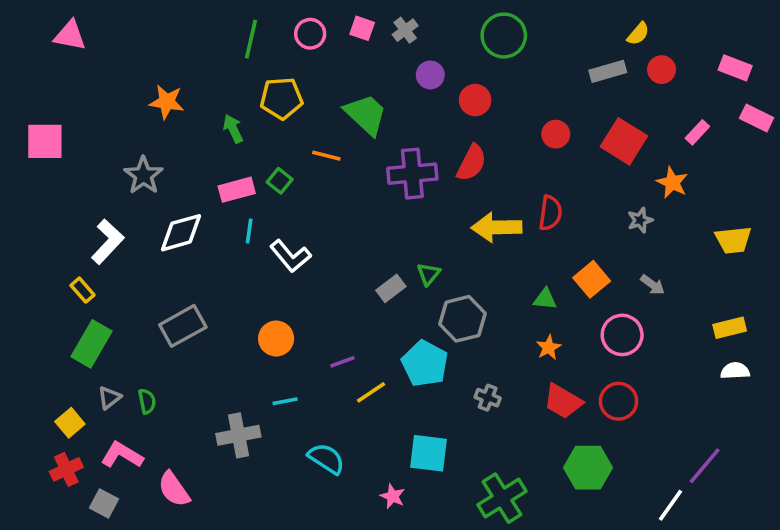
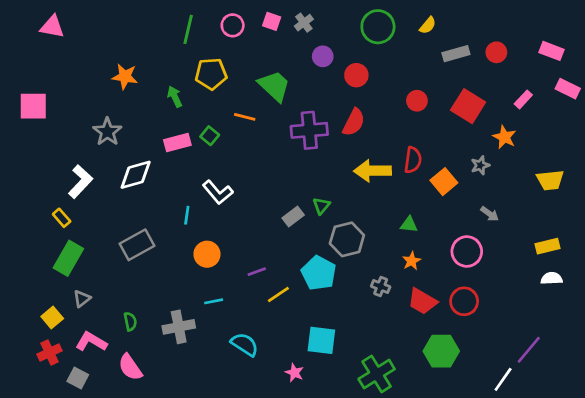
yellow semicircle: (638, 34) -> (428, 25), moved
cyan line: (249, 231) -> (187, 215), moved
orange square: (592, 279) -> (444, 182), moved
gray cross: (488, 398) -> (381, 286), moved
green semicircle: (147, 401) -> (130, 321), moved

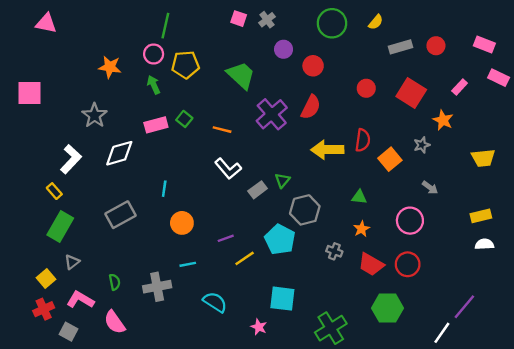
pink circle: (233, 25) -> (154, 54), moved
orange line: (245, 117) -> (222, 130), moved
purple cross: (309, 130) -> (272, 114), turned -36
white L-shape: (218, 192) -> (228, 169), moved

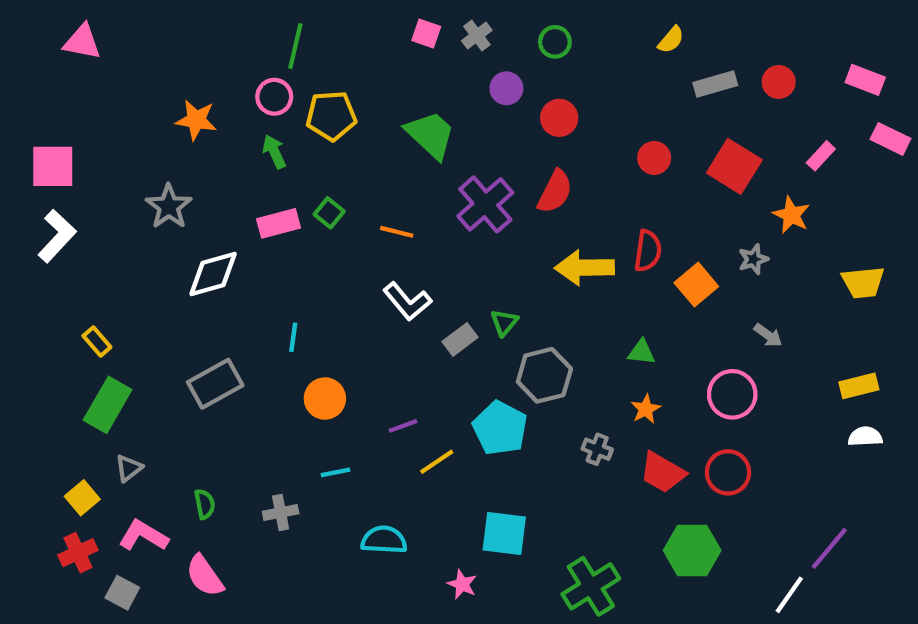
green circle: (332, 23) -> (555, 42), moved, size x0.6
white L-shape: (71, 159) -> (57, 236), moved
gray cross: (157, 287) -> (281, 512), size x0.7
cyan semicircle: (215, 302) -> (384, 540), turned -30

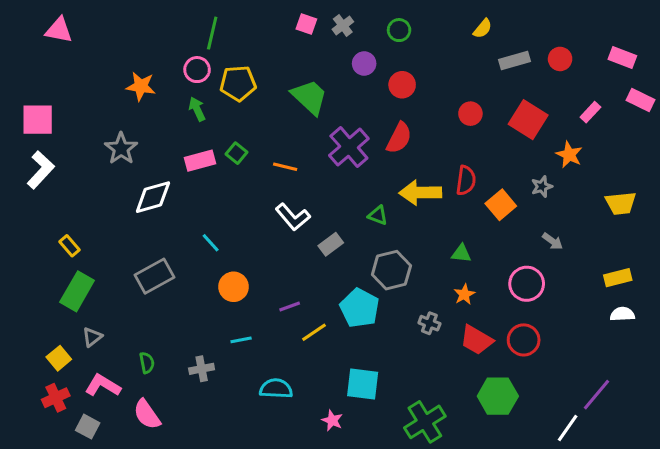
green triangle: (504, 323) -> (378, 215), moved, turned -50
cyan line: (293, 337) -> (211, 243), turned -50

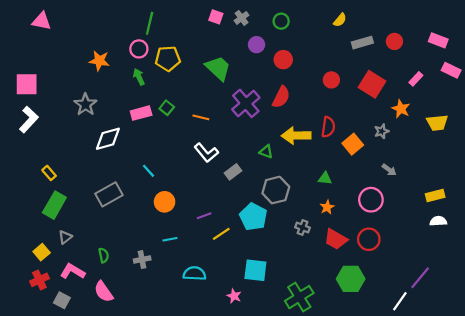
yellow trapezoid: (621, 203) -> (437, 123), moved

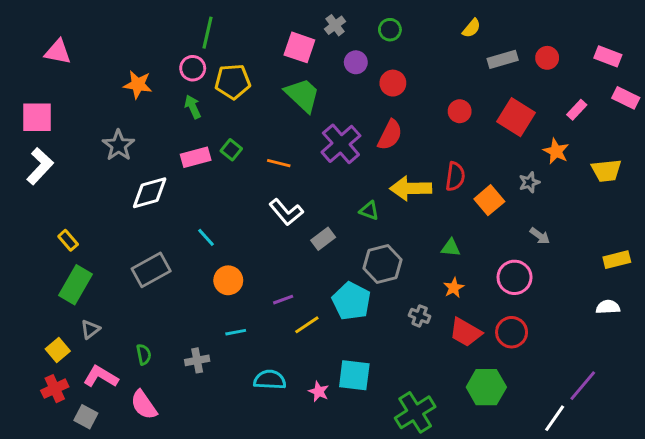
pink square: (216, 17) -> (299, 47), moved, size x1.5
pink triangle: (42, 21) -> (58, 52), moved
yellow rectangle: (435, 195) -> (617, 260), moved
pink star: (234, 296) -> (319, 392), moved

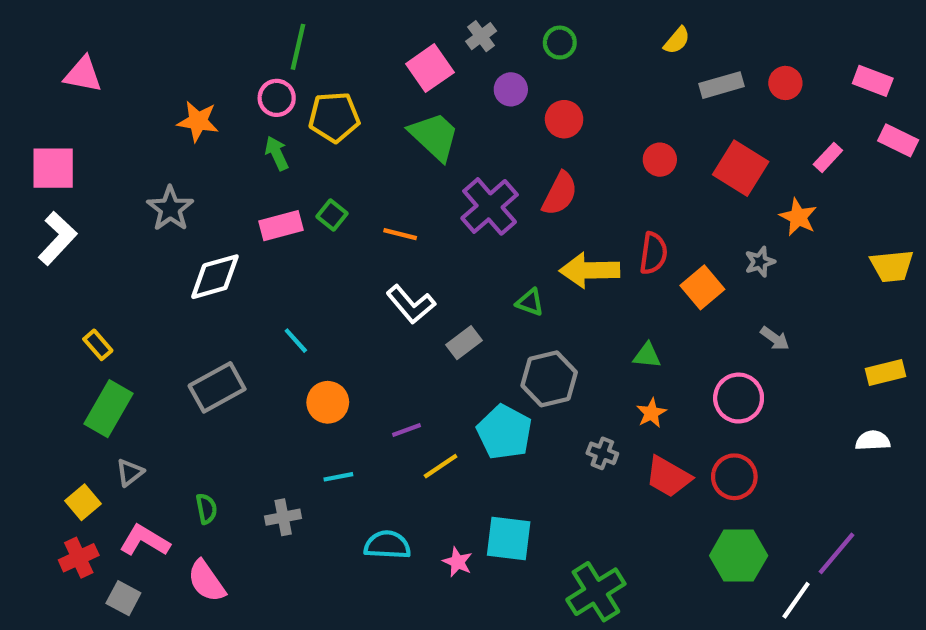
pink square: (299, 47) -> (430, 68), turned 36
yellow trapezoid: (606, 171) -> (892, 266), moved
green hexagon: (486, 387) -> (739, 556), moved

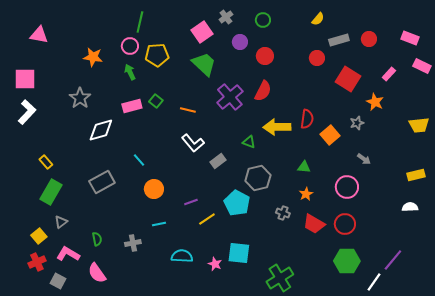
red circle: (660, 160) -> (317, 58), moved

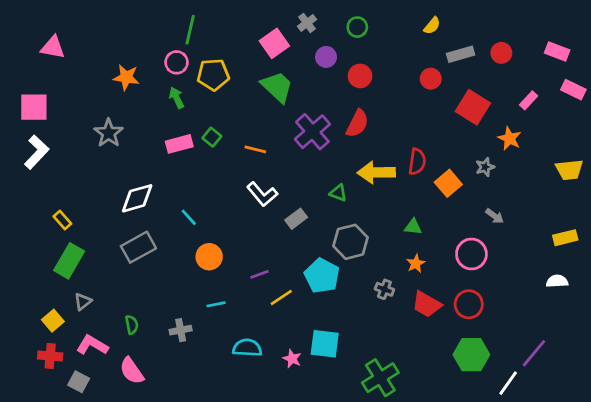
white diamond: (101, 130) -> (137, 198), moved
red cross: (37, 262) -> (50, 356), turned 30

